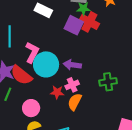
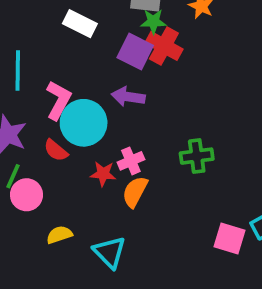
purple arrow: (72, 65) -> (128, 97), moved
red semicircle: (21, 75) -> (56, 150), moved, size x0.6
pink circle: (31, 108) -> (26, 195), moved

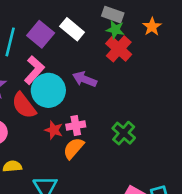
white rectangle: (80, 24) -> (72, 29), moved
purple square: (135, 52) -> (41, 34), moved
red semicircle: (56, 150) -> (24, 105), size x1.5
green cross: (197, 156) -> (124, 133), turned 35

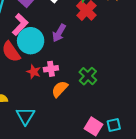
purple arrow: (85, 79) -> (59, 33), turned -84
orange semicircle: (74, 148) -> (60, 89), moved

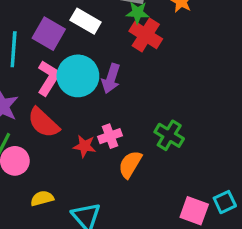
cyan circle: (31, 41) -> (78, 76), moved

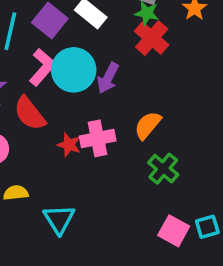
green cross: (169, 135) -> (163, 169), moved
pink cross: (110, 136) -> (98, 138), size x1.4
orange semicircle: (130, 164) -> (148, 125), moved

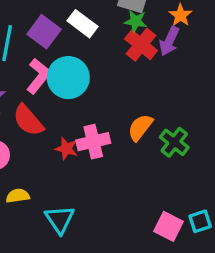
purple arrow: (108, 78) -> (169, 41), moved
green cross: (163, 169) -> (174, 142), moved

